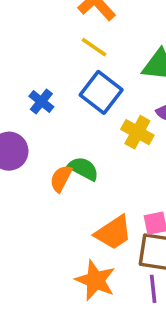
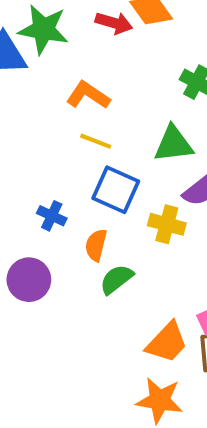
green semicircle: (83, 169) -> (116, 279), turned -52
orange semicircle: (61, 178) -> (96, 245), moved

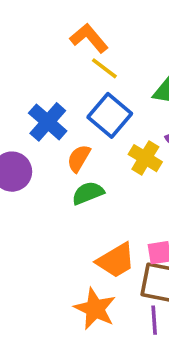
orange L-shape: (88, 95) -> (89, 38), moved
blue cross: (52, 216) -> (48, 122), size x1.5

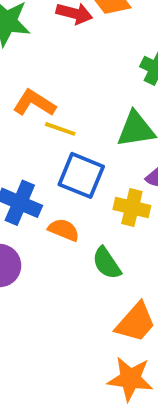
orange semicircle: (79, 158) -> (64, 230), turned 100
green semicircle: (88, 193) -> (107, 263), moved, turned -84

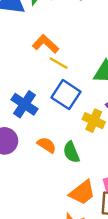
orange semicircle: (64, 230) -> (47, 145), moved

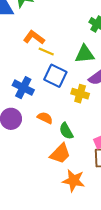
green semicircle: (71, 152) -> (66, 131), moved
orange trapezoid: (82, 193) -> (60, 154), moved

